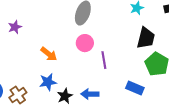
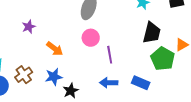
purple star: (15, 27) -> (29, 27), moved
blue arrow: (90, 94) -> (109, 83), moved
brown cross: (18, 95) -> (24, 75), moved

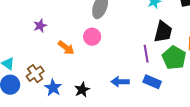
pink circle: (91, 38) -> (92, 37), moved
purple line: (110, 55) -> (146, 54), moved
blue star: (54, 77) -> (53, 88), moved, turned -30

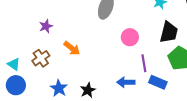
pink circle: (92, 37) -> (130, 37), moved
purple line: (146, 54) -> (144, 63), moved
brown cross: (35, 74) -> (41, 58), moved

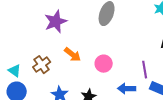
purple star: (46, 26) -> (56, 22), moved, size x1.6
pink circle: (130, 37) -> (104, 64), moved

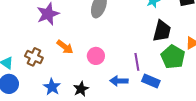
brown cross: (42, 65) -> (34, 57), turned -30

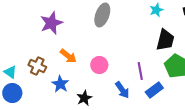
blue arrow: (119, 81) -> (122, 90), turned -126
blue rectangle: (151, 81) -> (154, 90), turned -60
blue star: (52, 87) -> (60, 84), moved

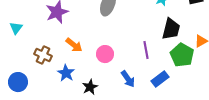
purple line: (140, 71) -> (146, 50), moved
cyan triangle: (10, 72) -> (16, 28), moved, turned 32

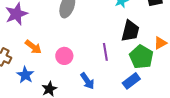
blue rectangle: (160, 79) -> (131, 81), moved

